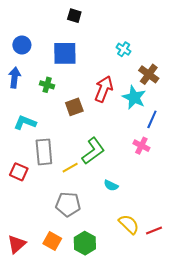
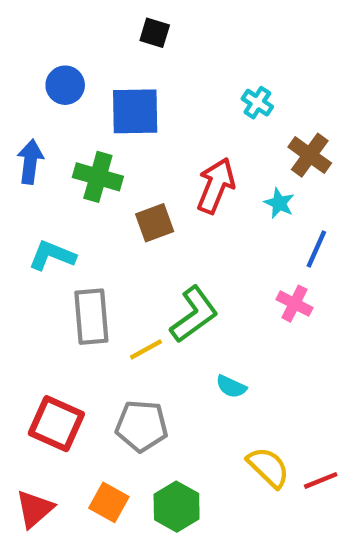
blue circle: (22, 45) -> (65, 85), moved
green cross: (47, 85) -> (98, 177), size x1.5
cyan star: (134, 97) -> (279, 203), size x0.6
red square: (19, 172) -> (56, 424), moved, size x1.4

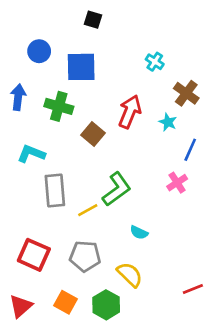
brown square: (155, 223) -> (93, 134), turned -30
pink cross: (294, 304) -> (177, 183), turned 30
yellow semicircle: (268, 467) -> (130, 275), moved

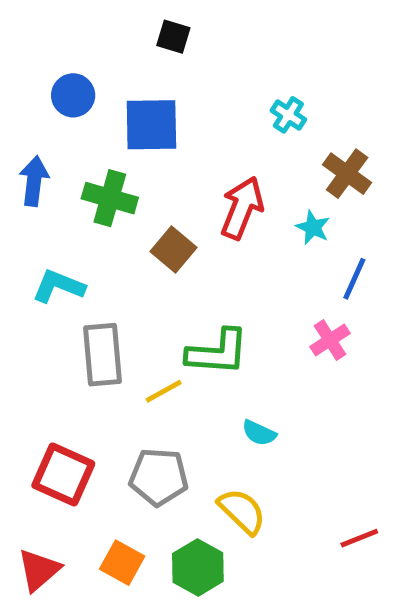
green L-shape: (117, 189) -> (217, 352), turned 40

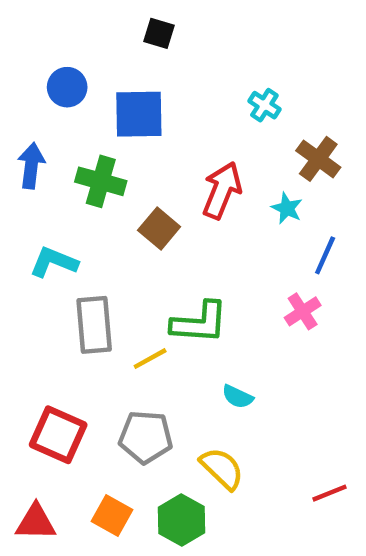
red triangle: (39, 570) -> (36, 522), turned 42

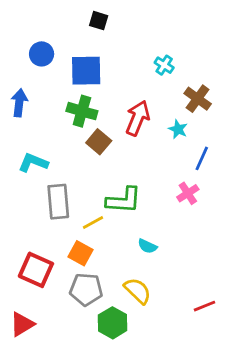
green cross: (101, 181) -> (82, 111), moved
gray pentagon: (146, 437) -> (86, 289), moved
orange square: (112, 516) -> (81, 253), moved
red triangle: (36, 522) -> (22, 324), turned -32

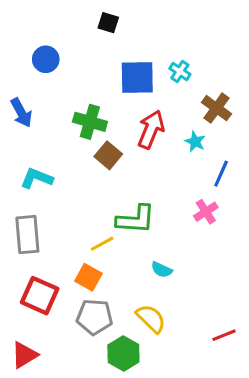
blue square: (86, 71) -> (137, 78), moved
blue arrow: (19, 103) -> (21, 113), turned 144
gray rectangle: (58, 202) -> (27, 235), moved

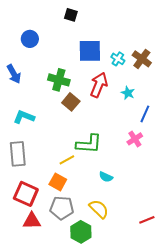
cyan cross: (180, 71) -> (118, 59), moved
brown cross: (216, 108) -> (142, 59), moved
red triangle: (24, 355) -> (32, 221), moved, turned 30

